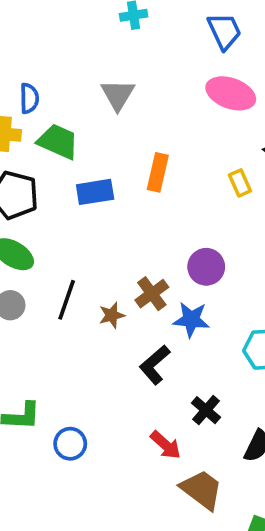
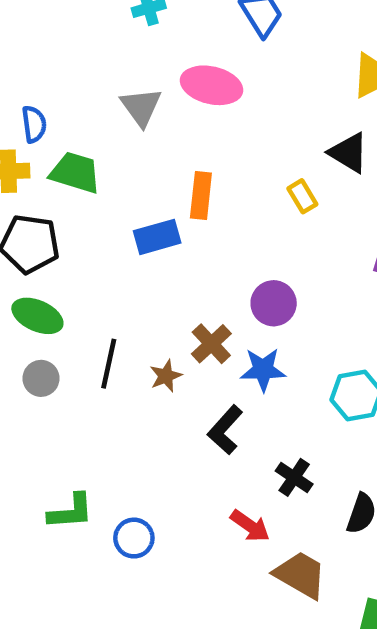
pink ellipse: (231, 93) -> (212, 85), moved
blue rectangle: (95, 192) -> (157, 237), moved

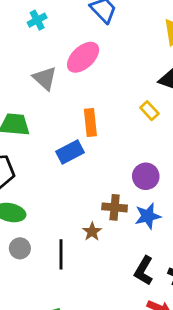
pink ellipse: (212, 85) -> (83, 57), turned -44
brown cross: (211, 344) -> (115, 207), turned -30
black line: (109, 364) -> (61, 254), moved
black L-shape: (225, 430) -> (144, 271), moved

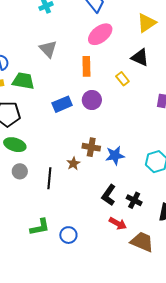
pink ellipse: (83, 57) -> (100, 34), moved
orange rectangle: (90, 123) -> (86, 66), moved
purple circle: (146, 176) -> (92, 100), moved

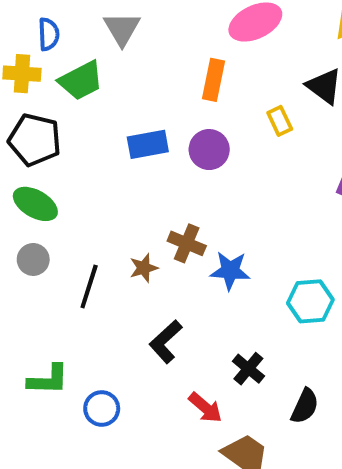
gray triangle: (48, 49) -> (122, 29), moved
green trapezoid: (23, 81) -> (81, 80), turned 130
black L-shape: (109, 195) -> (166, 342), moved

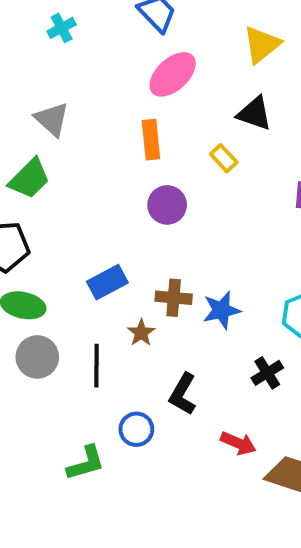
blue rectangle: (148, 144) -> (107, 282), moved
gray circle: (33, 259) -> (37, 357), size x1.4
black cross: (248, 369) -> (267, 373), moved, turned 36
blue circle: (102, 408) -> (136, 429), moved

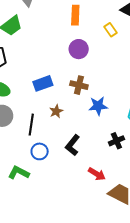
brown cross: (174, 298) -> (79, 85), moved
blue circle: (136, 429) -> (40, 151), moved
green L-shape: (86, 463) -> (19, 173), turned -145

